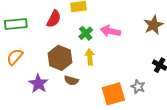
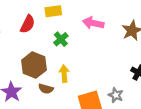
pink arrow: (110, 31) -> (93, 23), moved
yellow arrow: (90, 57) -> (64, 74), moved

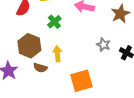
gray star: (116, 95) -> (103, 45), moved

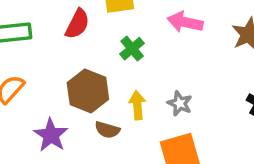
gray star: (103, 45) -> (180, 103), moved

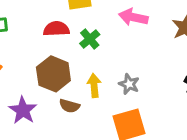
red semicircle: (77, 24) -> (56, 29), moved, turned -120

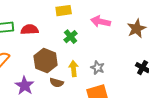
red semicircle: (56, 29) -> (30, 30), moved

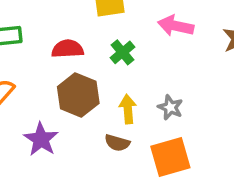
red semicircle: (30, 30) -> (68, 49), moved
brown semicircle: (57, 83) -> (117, 143), moved

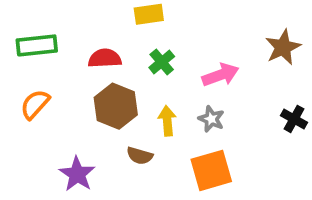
pink arrow: (176, 26) -> (220, 75), moved, turned 148
purple star: (41, 139) -> (77, 174), moved
brown semicircle: (117, 143) -> (140, 156), moved

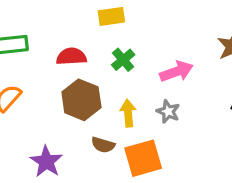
orange square: (211, 170) -> (143, 158), moved

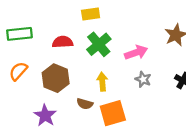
green cross: (123, 60) -> (99, 44), size x1.5
brown hexagon: (81, 100) -> (56, 78), moved
gray star: (168, 112) -> (143, 79), moved

